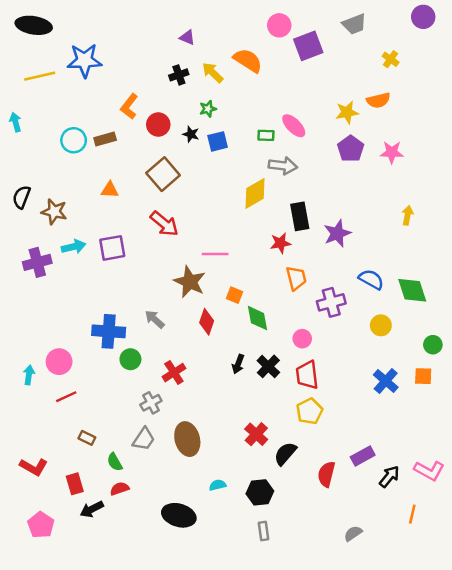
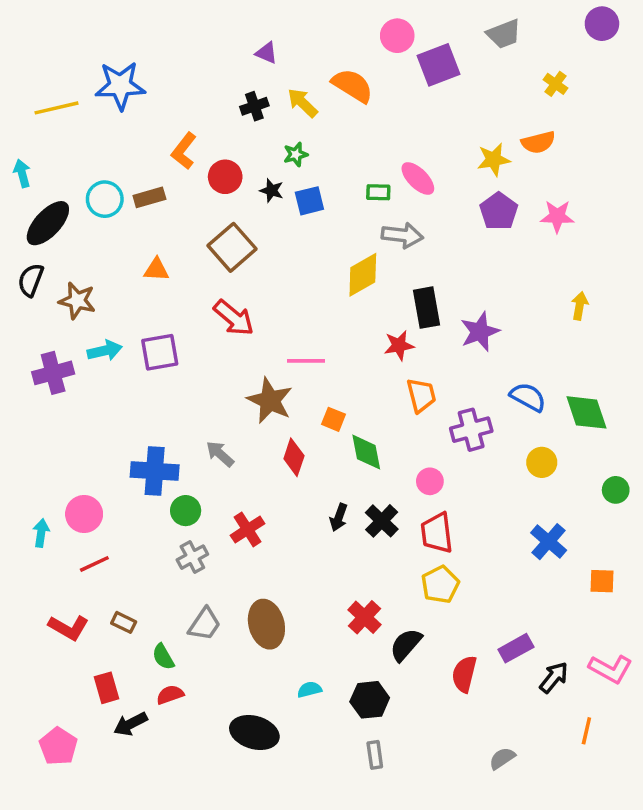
black ellipse: (34, 25) -> (48, 223), moved, turned -56
orange square: (423, 376) -> (602, 581), moved
gray cross: (151, 403) -> (192, 557), moved
red L-shape: (34, 467) -> (69, 628), moved

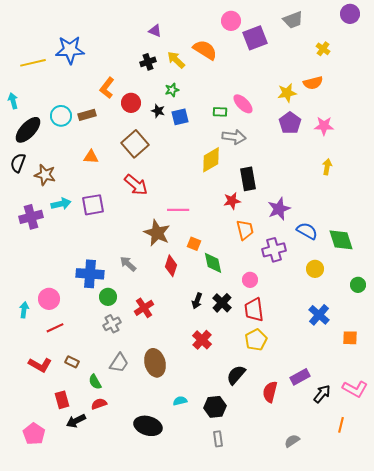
yellow arrow: (580, 306) -> (327, 167), moved
purple star: (480, 332) -> (279, 209), moved
red cross: (365, 617) -> (202, 340), moved

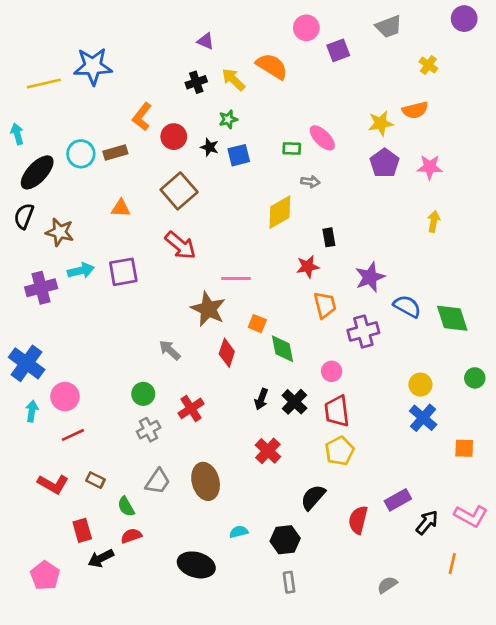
purple square: (255, 38) -> (338, 50), size x0.7
gray arrow: (234, 137) -> (310, 182), size x0.6
black rectangle: (248, 179) -> (329, 237), size x0.6
yellow circle: (315, 269) -> (420, 385), moved
blue cross: (90, 274) -> (27, 363), moved, turned 32

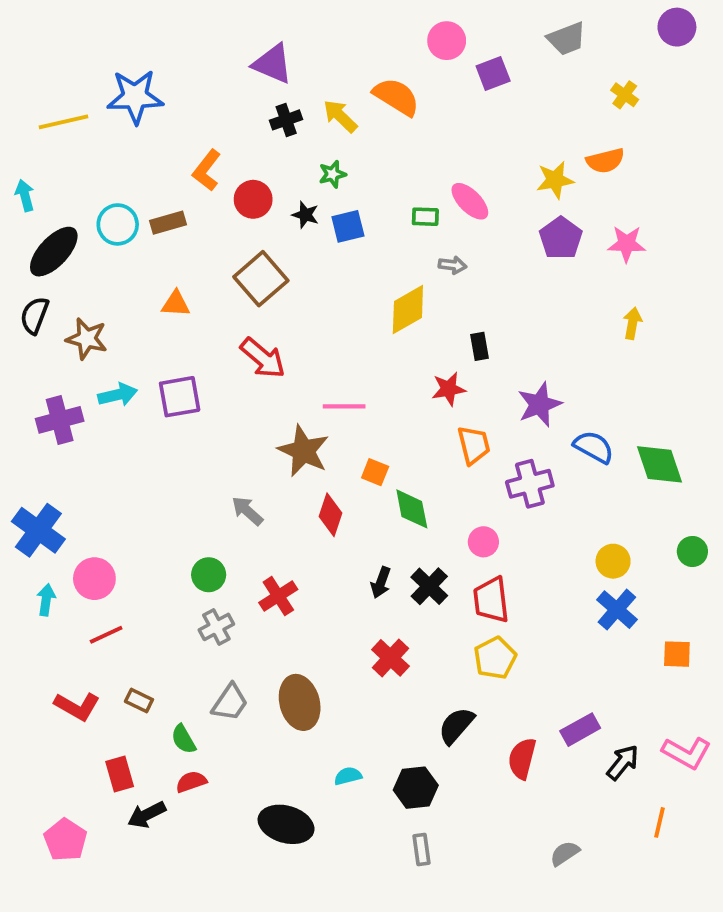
purple triangle: (206, 41) -> (272, 64), moved, size x1.6

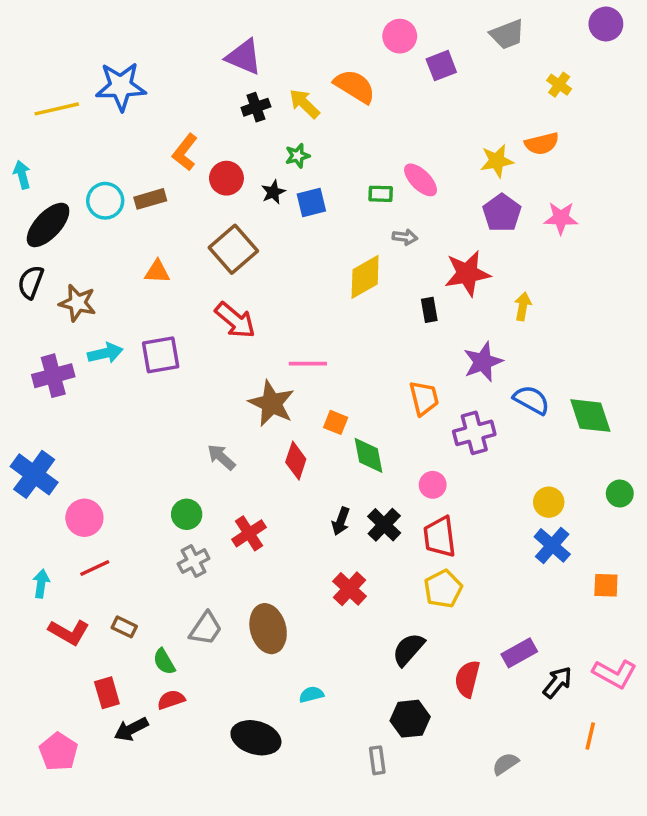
black star: (305, 215) -> (273, 192), turned 30
yellow arrow: (632, 323) -> (523, 306), moved
red star: (449, 389) -> (467, 273), moved, size x1.5
cyan arrow: (46, 600) -> (41, 584), moved
black hexagon: (416, 788) -> (410, 719), moved

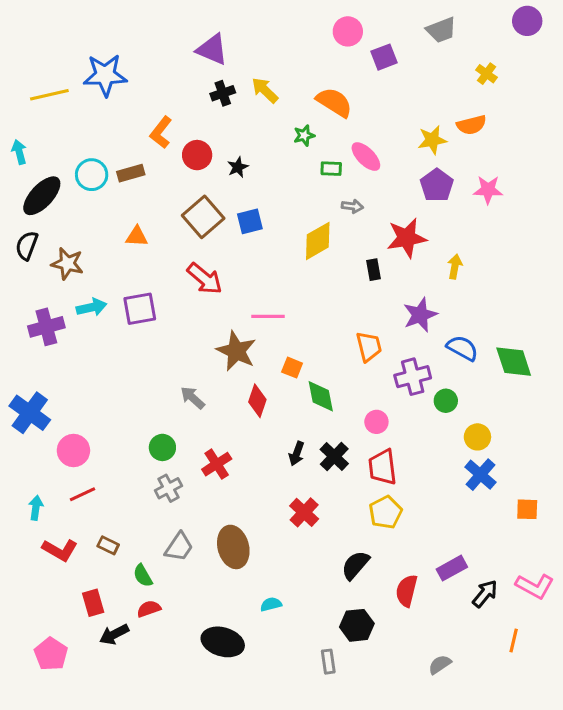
orange semicircle: (355, 86) -> (334, 102), moved
green star: (298, 156) -> (304, 135), moved
blue square: (311, 202) -> (250, 221), moved
green circle: (620, 493) -> (446, 401), moved

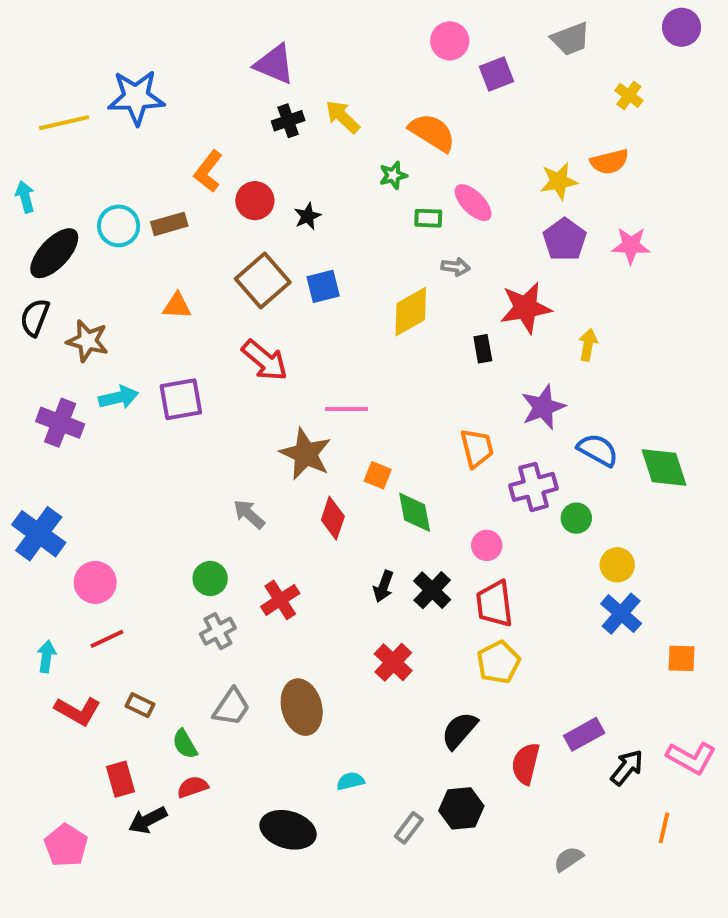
purple cross: (46, 327) -> (60, 423), turned 36
gray rectangle: (328, 662) -> (409, 828), moved, turned 45

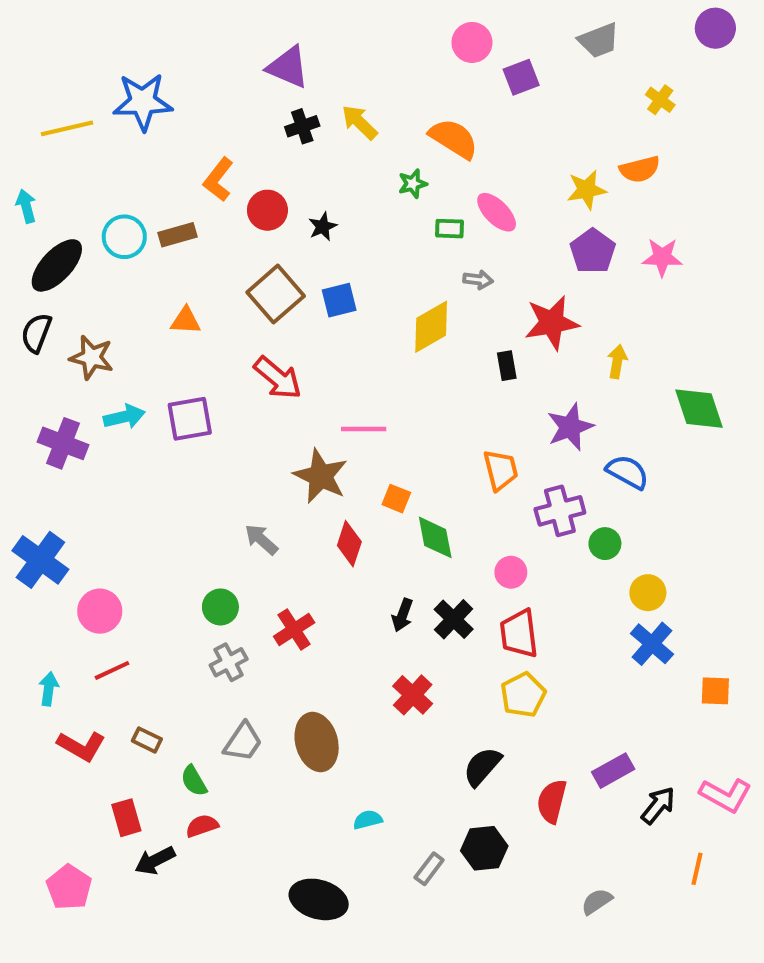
green diamond: (664, 467) -> (699, 409), moved
black ellipse: (288, 830) -> (319, 899), moved

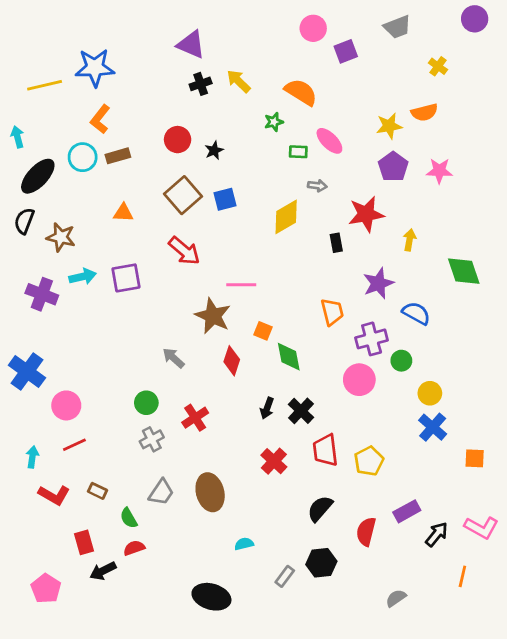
orange L-shape: (218, 180) -> (100, 119), moved
pink circle: (511, 572) -> (359, 380), moved, size x1.5
red trapezoid: (519, 634) -> (325, 450), moved
yellow pentagon: (523, 695) -> (369, 461), moved

